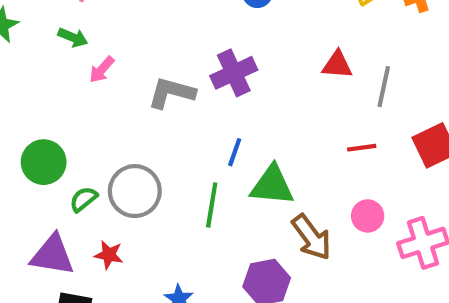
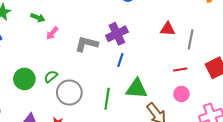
blue line: (235, 152) -> (120, 60), moved
green semicircle: (83, 199) -> (51, 76), moved
pink circle: (368, 216) -> (181, 94), moved

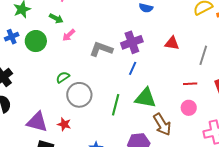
red triangle: (168, 29) -> (172, 43), moved
green circle: (24, 79) -> (36, 41), moved

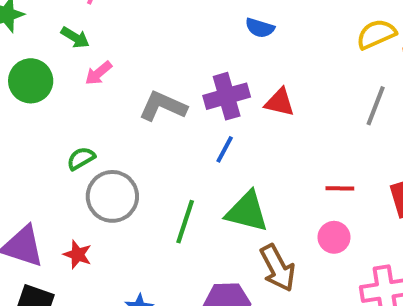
red triangle: (172, 43) -> (280, 102), moved
gray line: (203, 55) -> (376, 106), moved

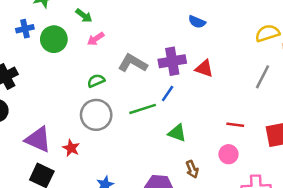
green semicircle: (81, 158) -> (96, 81), moved
green triangle: (247, 212) -> (177, 133), size x0.7
green line: (185, 222) -> (143, 109), moved, turned 48
brown arrow: (278, 268) -> (192, 169), size x0.6

